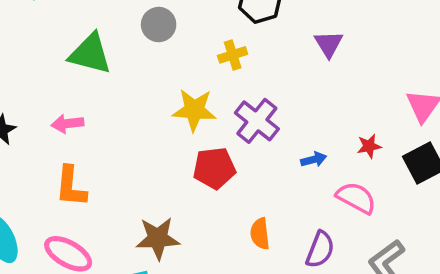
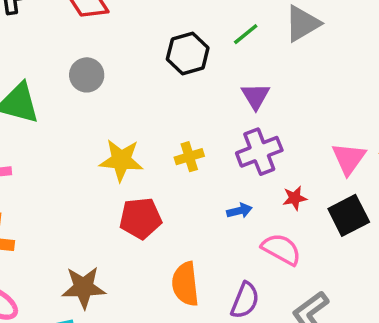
yellow cross: (233, 55) -> (189, 157), moved
purple cross: (257, 121) -> (259, 152), moved, turned 30
orange semicircle: (260, 234) -> (185, 284), size x1.4

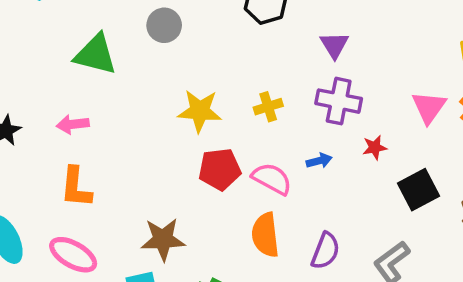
purple cross: (259, 152) -> (339, 101), turned 33
black square: (349, 215) -> (418, 190), moved
pink semicircle: (281, 249) -> (272, 179), moved

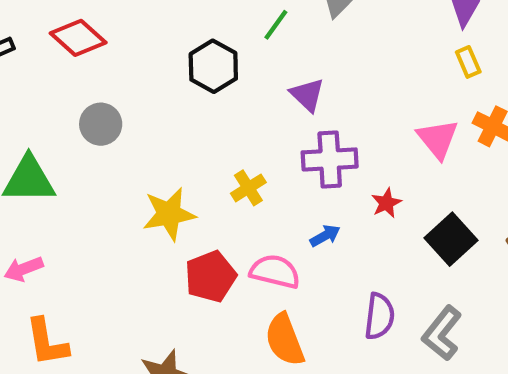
purple semicircle: (325, 251) -> (379, 316), moved

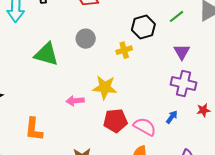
yellow cross: (248, 188) -> (124, 50), moved
blue arrow: (325, 236) -> (172, 117), turned -40
pink arrow: (24, 269) -> (75, 101), moved

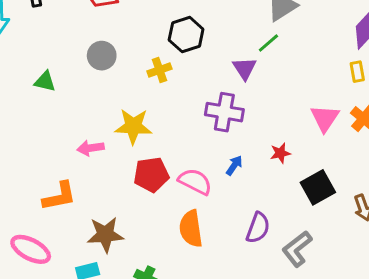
green line: (177, 16) -> (268, 43), moved
green triangle: (46, 54) -> (45, 81), size x0.6
purple cross: (183, 84) -> (224, 112), moved
orange L-shape: (34, 129) -> (59, 196), moved, turned -105

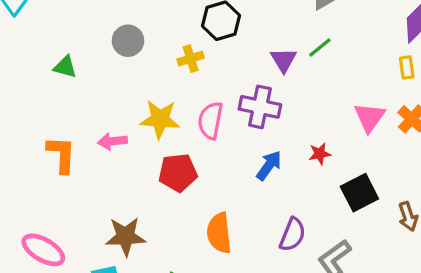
green line: (268, 43) -> (320, 48), moved
blue arrow: (234, 165) -> (269, 165), size x1.4
pink semicircle: (195, 181) -> (210, 120), moved, turned -108
orange L-shape: (59, 196) -> (61, 155), moved, turned -78

